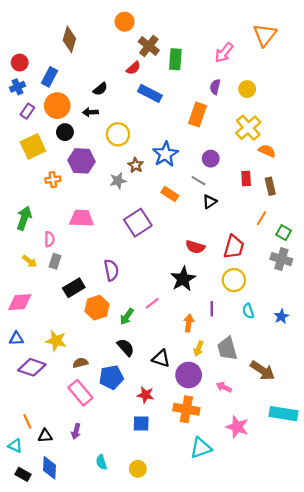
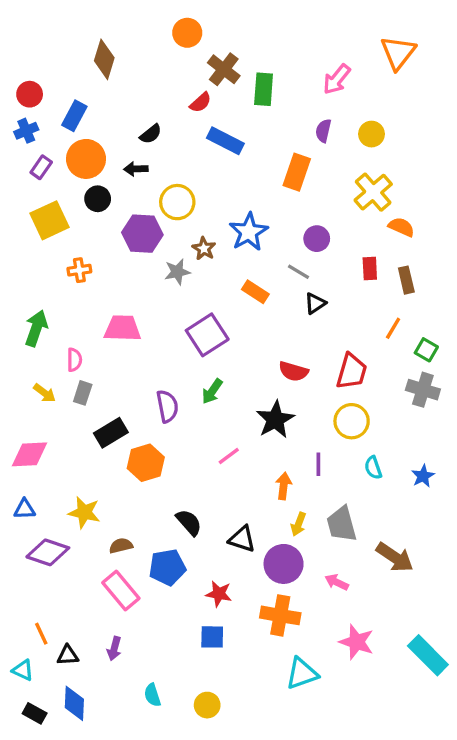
purple hexagon: (82, 161) -> (142, 234), moved
green arrow: (127, 316) -> (212, 391), moved
cyan rectangle: (284, 414) -> (428, 655), moved, turned 36

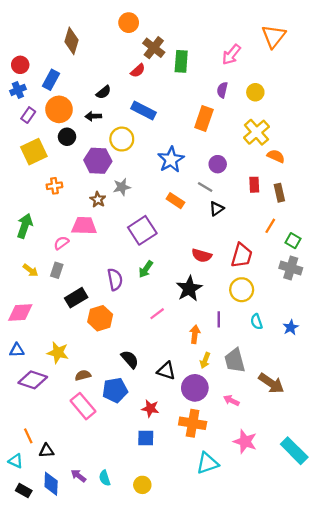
blue rectangle: (225, 141) -> (143, 111), moved
brown star: (204, 249) -> (98, 200), moved
pink semicircle: (74, 360) -> (61, 243), moved, turned -126
purple arrow: (114, 649) -> (78, 476), moved, turned 112

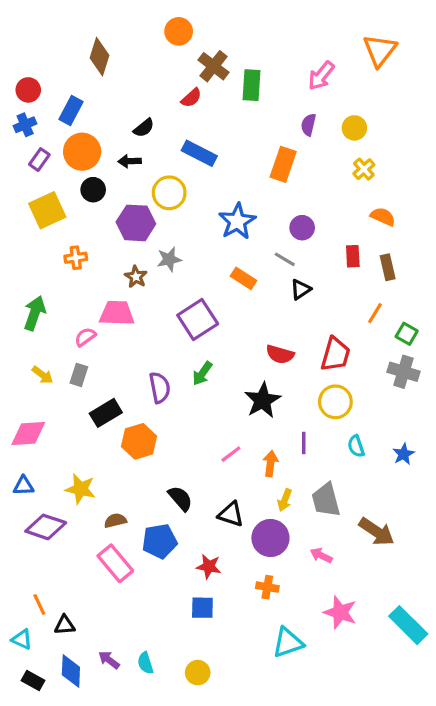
yellow cross: (256, 132) -> (364, 169), moved, size x0.6
pink line: (157, 314) -> (231, 454), moved
orange cross: (193, 423) -> (267, 587), size x0.6

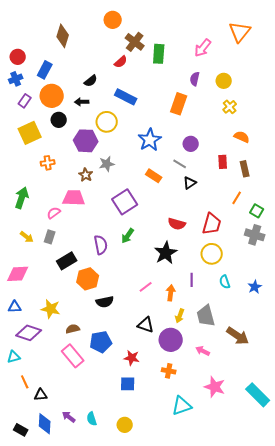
black semicircle: (180, 498) -> (105, 302), moved, turned 120
cyan triangle: (22, 639) -> (14, 357), moved, turned -40

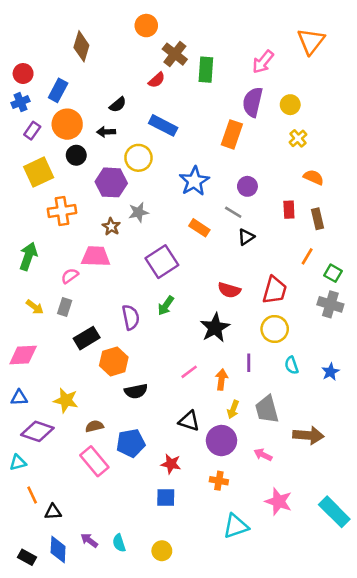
purple semicircle: (195, 79) -> (253, 102), size x1.6
orange cross: (48, 163) -> (62, 211), size x1.5
brown arrow: (238, 336) -> (308, 435), turned -30

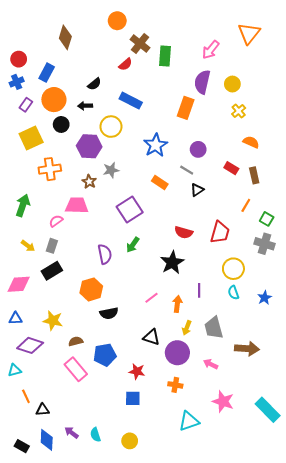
red rectangle: (289, 210) -> (231, 168), turned -56
yellow circle: (275, 329) -> (233, 269), moved
black rectangle: (87, 338) -> (52, 271), moved

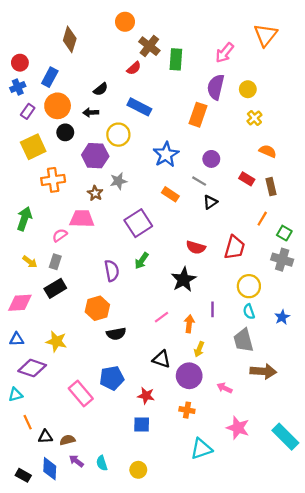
gray trapezoid: (214, 328) -> (243, 340), moved
brown semicircle: (76, 341) -> (67, 440), moved

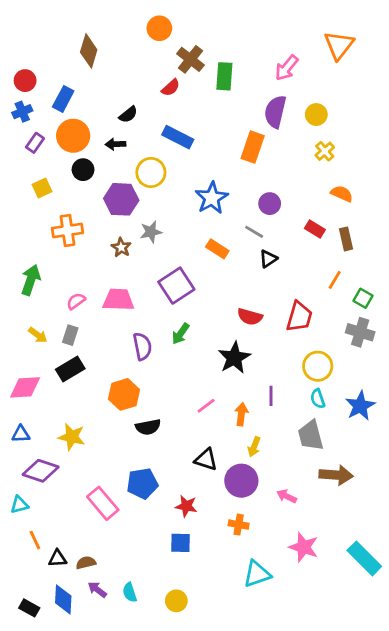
yellow square: (33, 147) -> (42, 188), size x0.6
pink trapezoid: (82, 219) -> (118, 300), moved
blue star: (282, 317) -> (360, 406), size x1.5

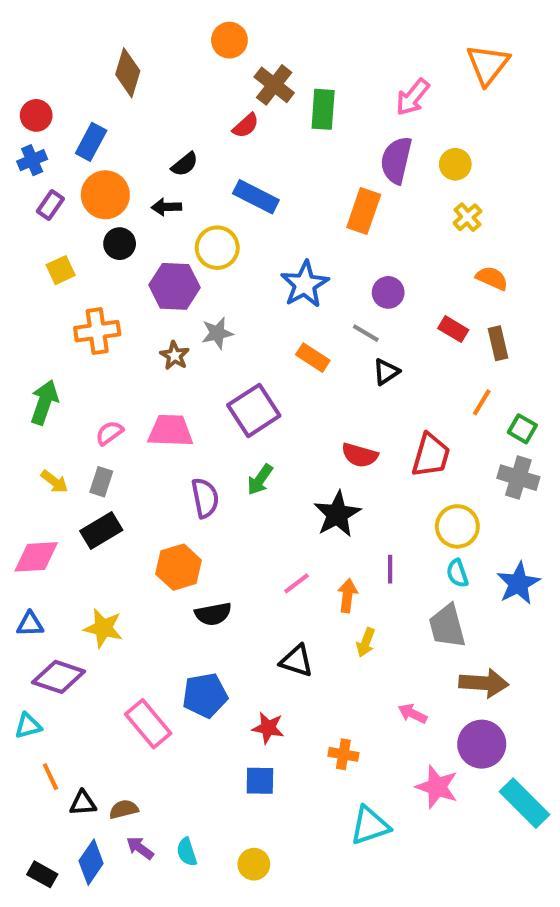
purple circle: (241, 481) -> (482, 744), moved
blue diamond: (63, 599) -> (91, 862), turned 32

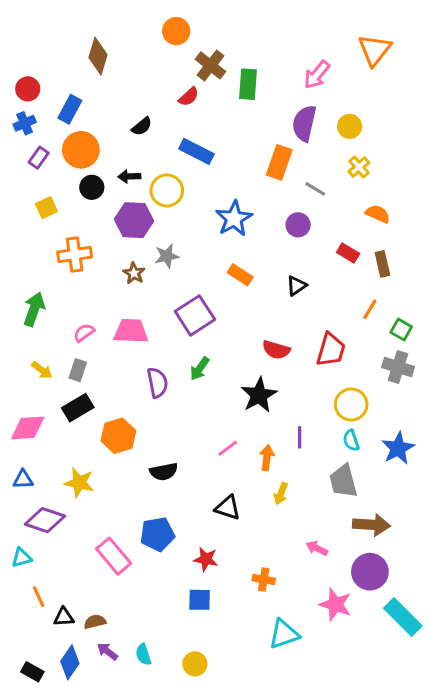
black arrow: (166, 207) -> (129, 176), moved
gray line: (366, 333) -> (315, 189), moved
orange hexagon: (179, 567) -> (118, 436), moved

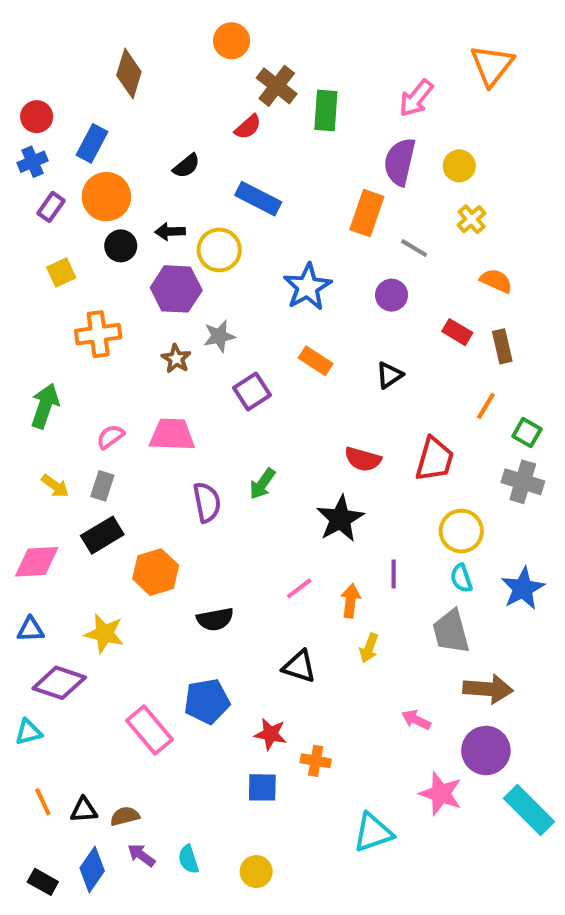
purple square: (195, 315) -> (252, 392), moved, size x0.7
orange cross: (264, 580) -> (316, 761), moved
orange line: (39, 597) -> (43, 802), moved

